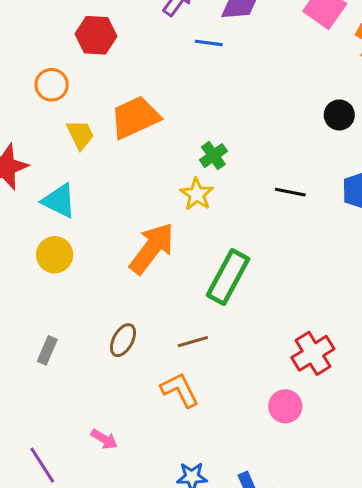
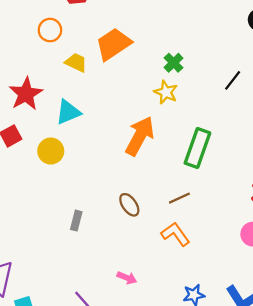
yellow trapezoid: (80, 135) -> (76, 63), turned -30
black line: (290, 192) -> (233, 80), turned -55
cyan triangle: (59, 201) -> (68, 112), turned -40
yellow circle: (55, 255) -> (51, 151), moved
brown ellipse: (123, 340) -> (129, 205), turned -55

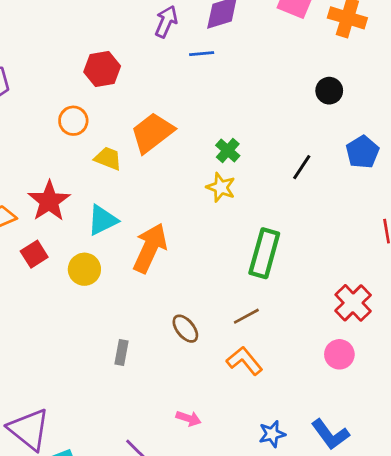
orange arrow: (140, 136) -> (150, 248), moved

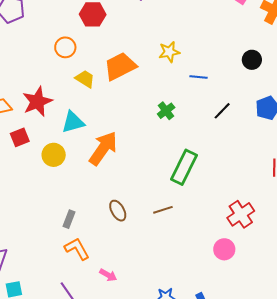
blue line: (202, 54) -> (199, 77), moved
green cross: (228, 151) -> (166, 111), moved
yellow star: (221, 187) -> (169, 52), moved, turned 30
orange L-shape: (244, 361) -> (77, 249), moved

